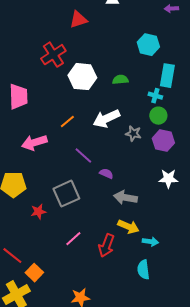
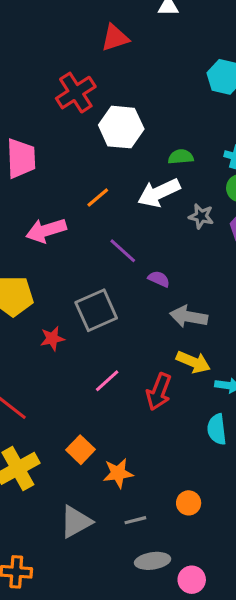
green semicircle: (120, 80) -> (181, 157), moved
orange square: (34, 273) -> (80, 450), moved

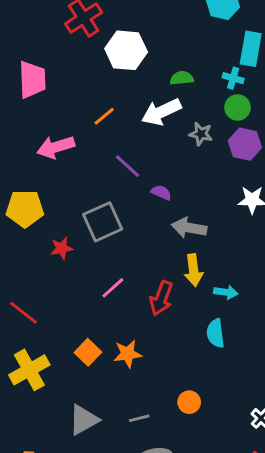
yellow arrow: (193, 362) -> (194, 270), turned 60
orange star: (118, 473) -> (128, 354), moved

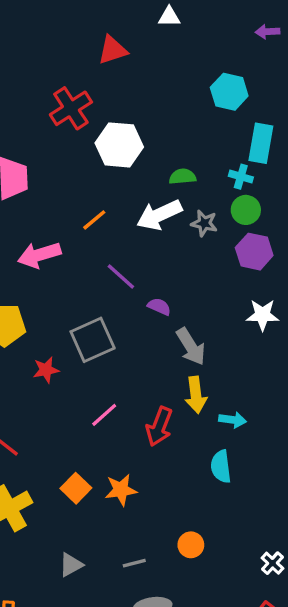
gray star: (201, 134) -> (204, 223), moved
gray arrow: (189, 228) -> (191, 347), turned -132
gray triangle: (84, 420) -> (71, 565), size x0.7

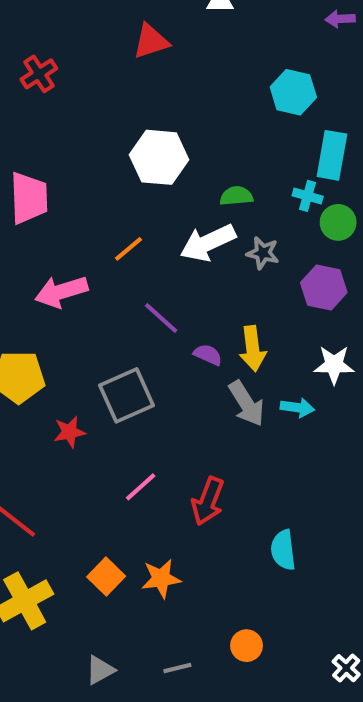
red cross: (71, 108) -> (39, 74), moved, size x0.7
green circle: (246, 210) -> (338, 222), moved
yellow arrow: (196, 395) -> (253, 349), moved
cyan arrow: (233, 420) -> (297, 408), moved

